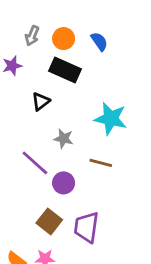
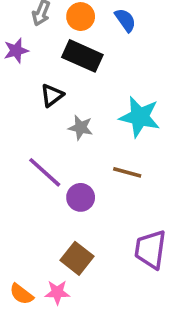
gray star: (64, 139) -> (81, 128), moved
brown square: (49, 221) -> (77, 258), moved
purple trapezoid: (86, 227) -> (150, 249), moved

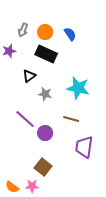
purple trapezoid: (150, 249) -> (84, 147), moved

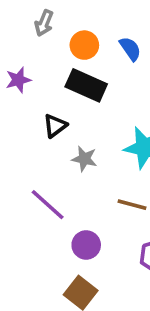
gray arrow: (23, 30) -> (44, 23), moved
purple circle: (45, 133) -> (86, 245), moved

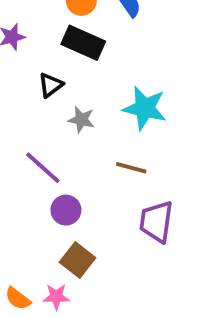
purple circle: (86, 245) -> (66, 210), moved

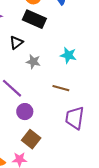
cyan star: (145, 108) -> (68, 55), size x0.7

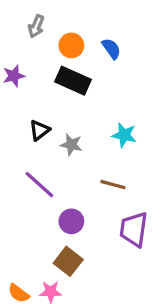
black triangle: (16, 43) -> (39, 130), moved
purple circle: (25, 112) -> (71, 221), moved

